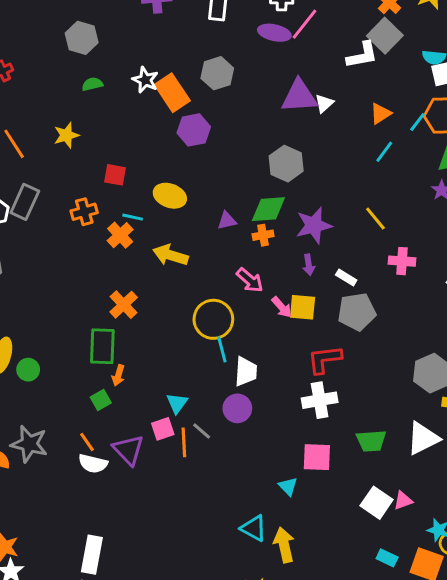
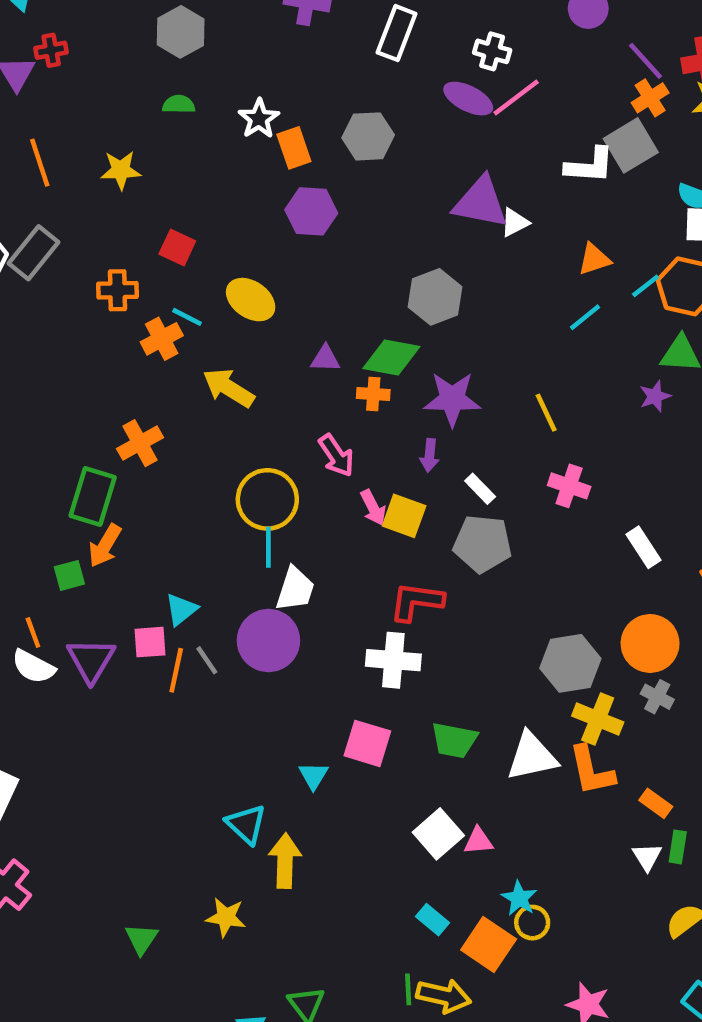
orange rectangle: (172, 93) -> (294, 148), size x0.7
orange arrow: (118, 375) -> (105, 546), size x1.4
purple circle: (237, 408) -> (268, 640), size x1.4

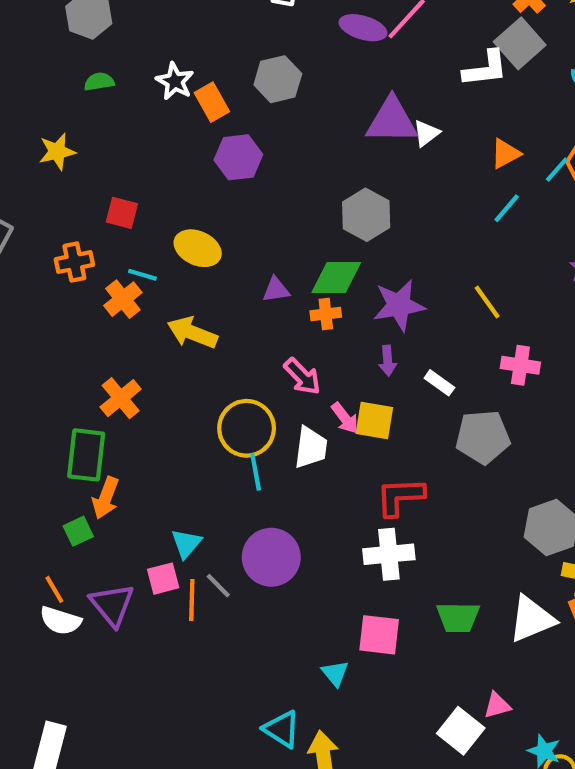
gray pentagon: (483, 544) -> (483, 437), moved
white trapezoid: (295, 589) -> (311, 447), moved
white square: (438, 834) -> (461, 731), moved

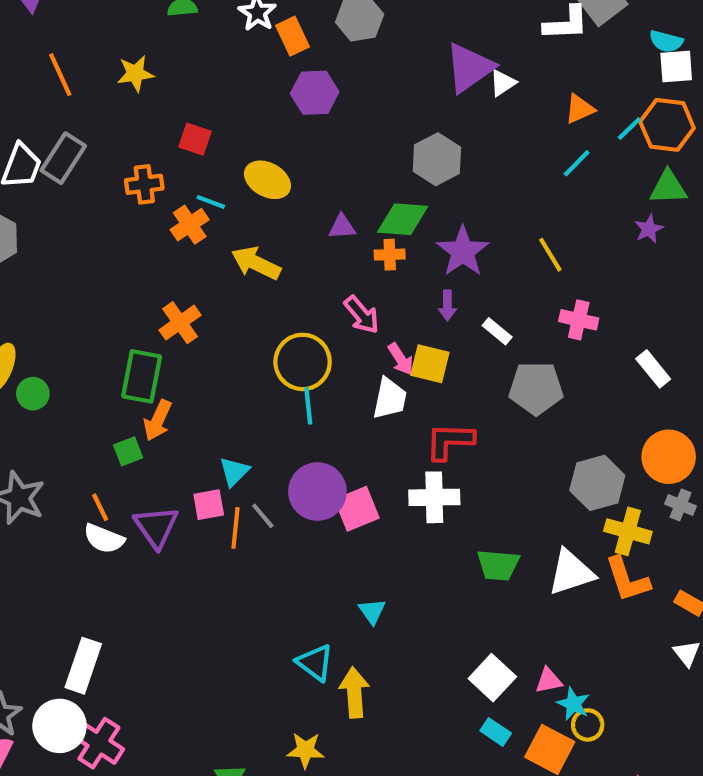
purple triangle: (392, 121) -> (469, 68), turned -40
purple star: (399, 305) -> (463, 251), turned -30
white trapezoid: (311, 447) -> (390, 399), moved
pink square: (379, 635) -> (357, 509), moved, turned -33
pink triangle: (497, 705) -> (549, 681), moved

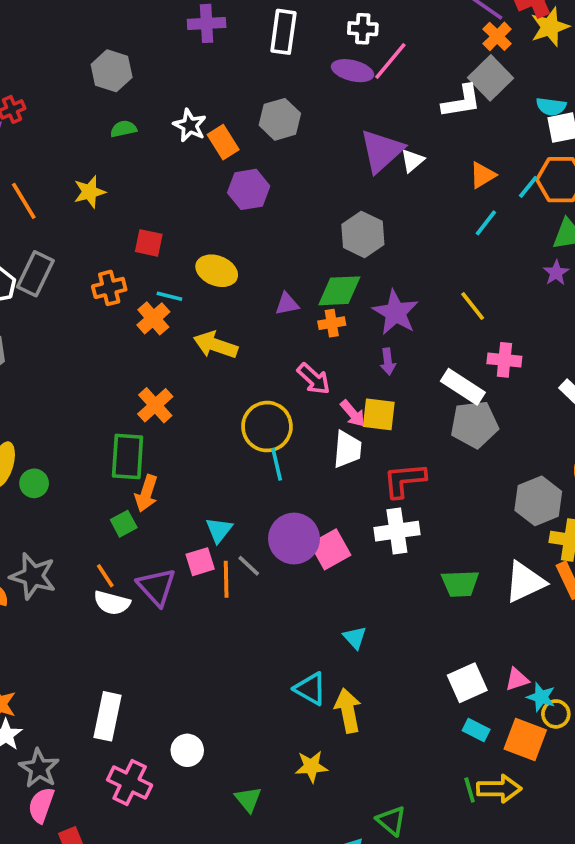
white rectangle: (497, 331) -> (463, 387), moved, size x1.6
white square: (492, 678) -> (467, 683), turned 30
white circle: (59, 726) -> (187, 750), moved, size x0.7

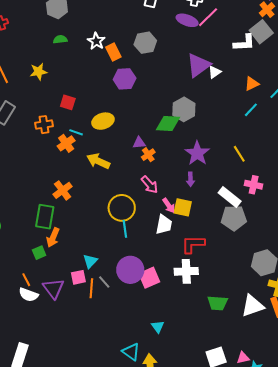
yellow ellipse: (217, 271) -> (103, 121), turned -45
green diamond: (339, 291) -> (168, 123), moved
orange cross: (332, 323) -> (148, 155), moved, turned -32

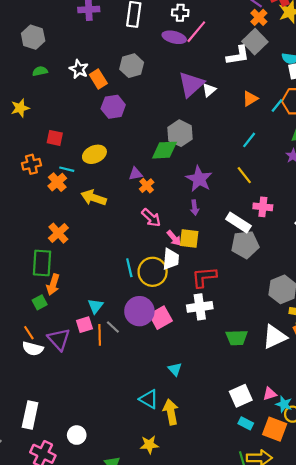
cyan line: (251, 110) -> (249, 140), moved
yellow circle: (122, 208) -> (153, 272), moved

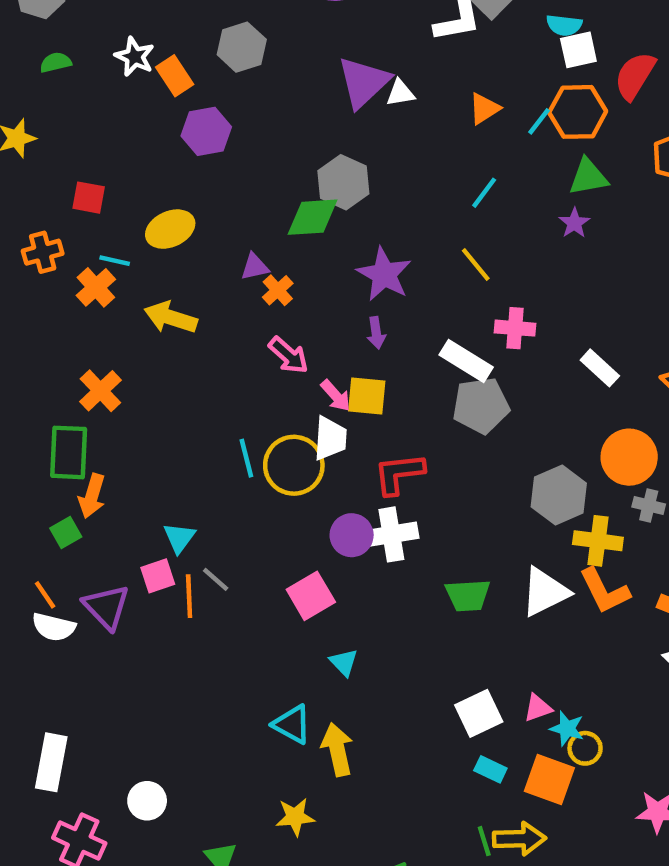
white triangle: (209, 90) -> (400, 93), turned 32
purple circle: (139, 311) -> (352, 535), moved, size x0.7
pink square: (161, 318) -> (311, 596), moved

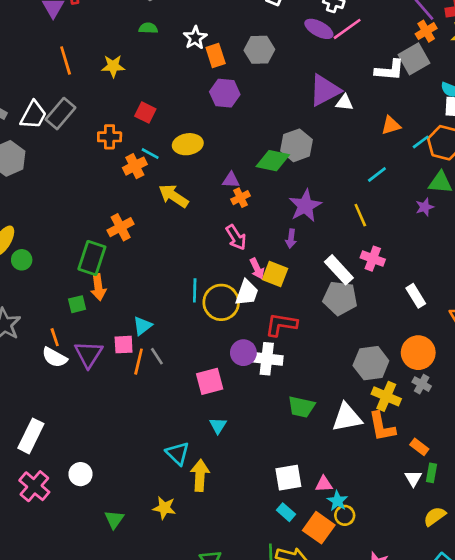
orange arrow: (92, 496) -> (98, 287), turned -40

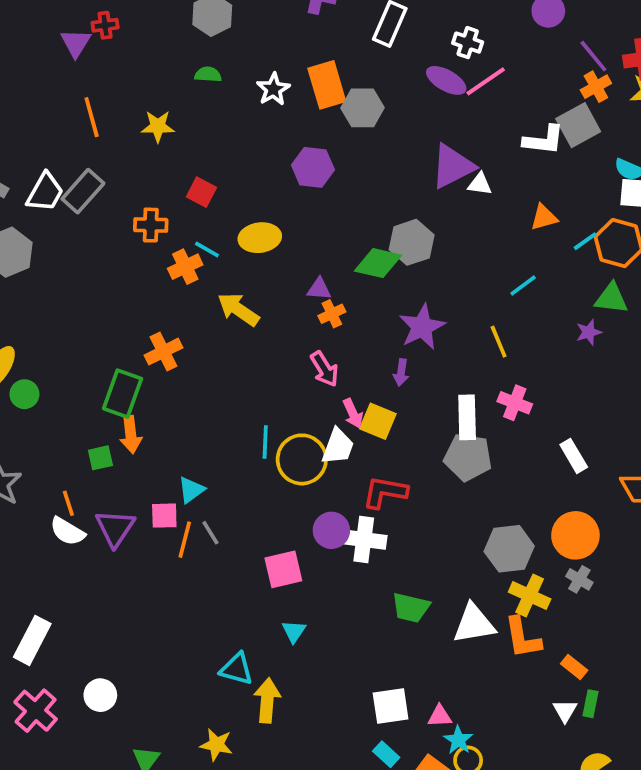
orange rectangle: (216, 55) -> (327, 85), moved, size x1.4
white rectangle: (339, 270) -> (467, 417), turned 40
cyan triangle: (178, 453) -> (237, 669), turned -30

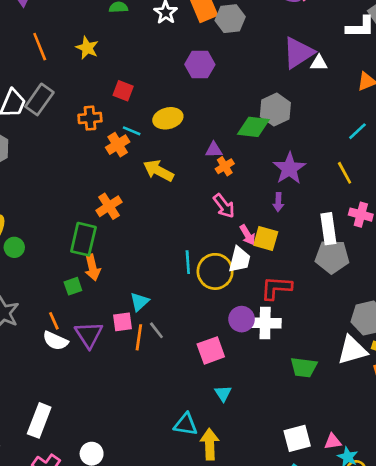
yellow star: (158, 126) -> (87, 48), turned 30
white triangle: (474, 624) -> (352, 350), moved

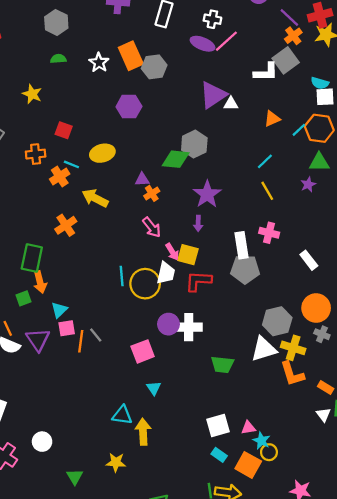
yellow line: (345, 173) -> (267, 191), moved
orange cross: (109, 206) -> (66, 225), moved
red L-shape: (276, 288) -> (198, 281), moved
cyan triangle: (139, 302) -> (59, 310), moved

